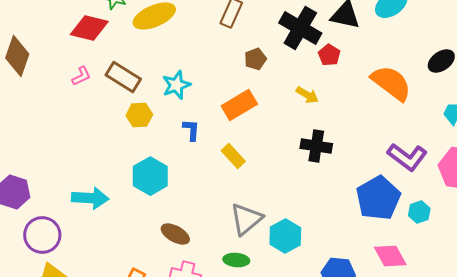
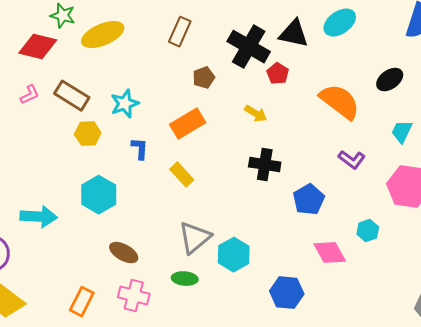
purple L-shape: (407, 157) -> (352, 160), moved, size x0.7
blue pentagon: (378, 198) -> (309, 200), moved, size x0.7
pink diamond: (390, 256) -> (330, 253), moved

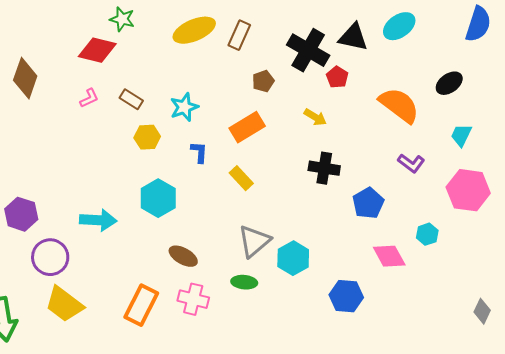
yellow ellipse: (103, 35) -> (194, 30), moved
brown rectangle: (72, 96) -> (131, 99), size x0.7
orange rectangle: (82, 302) -> (141, 305), size x1.4

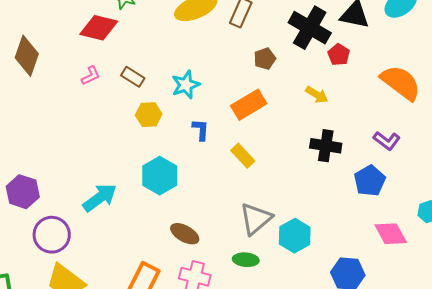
purple L-shape: (411, 163) -> (387, 141), moved
cyan arrow: (98, 220) -> (100, 198), turned -39

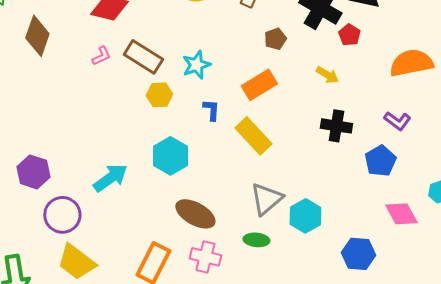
brown rectangle: (133, 77) -> (143, 57), size x1.6
orange semicircle: (401, 83) -> (411, 63), turned -48
yellow rectangle: (243, 156) -> (253, 136), size x1.5
brown ellipse: (185, 234) -> (195, 214), size x1.4

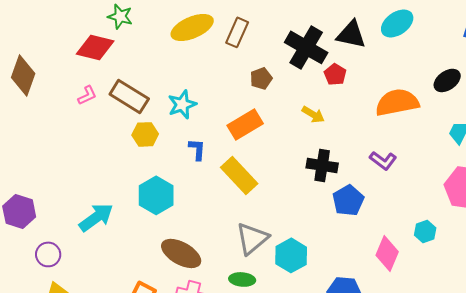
blue pentagon: (380, 161) -> (348, 200), moved
pink diamond: (401, 214) -> (387, 253), turned 52
purple circle: (62, 215) -> (48, 254), size x0.7

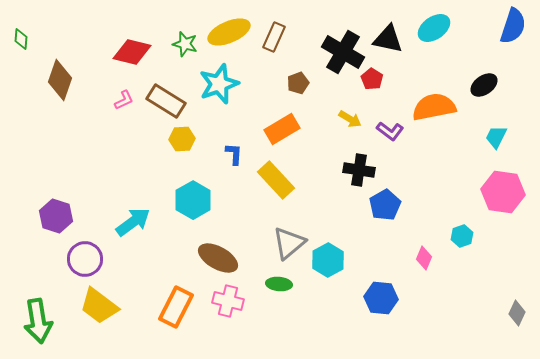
green star: (120, 16) -> (185, 44), moved
cyan star: (182, 104) -> (219, 84), moved, size x1.4
purple L-shape: (383, 160) -> (390, 131), moved
pink diamond: (387, 253) -> (424, 258), size x0.7
purple circle: (48, 254) -> (85, 259), size x1.4

